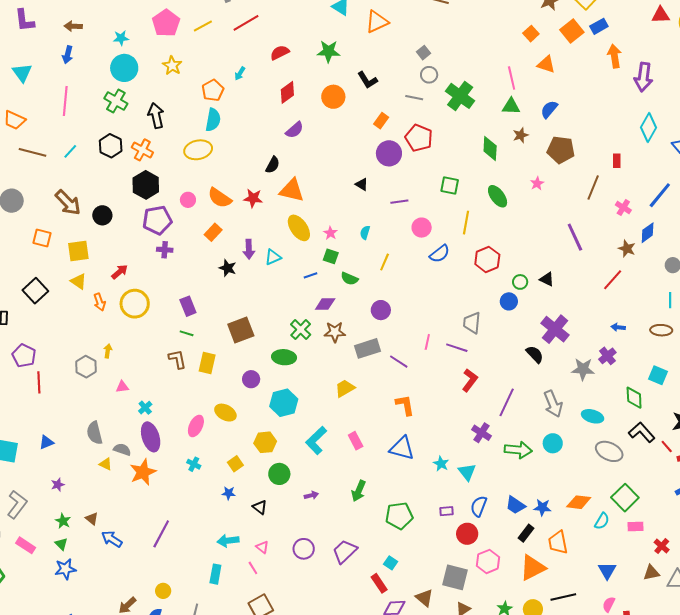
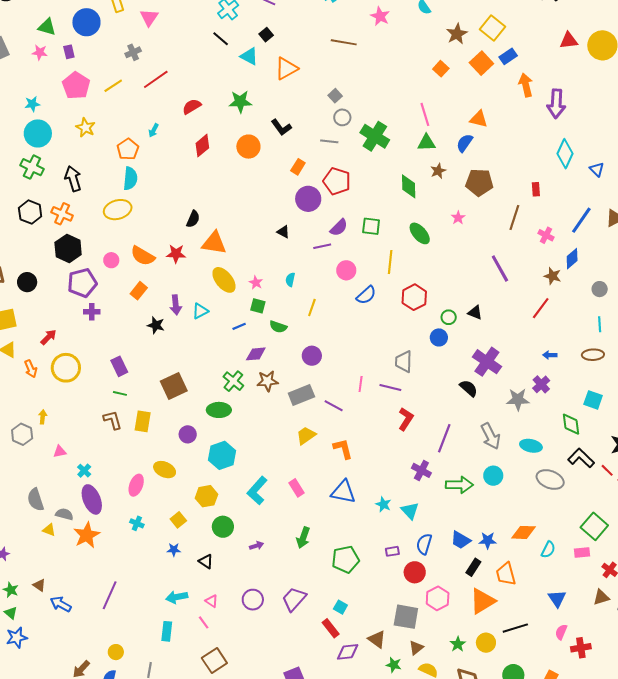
orange triangle: (546, 64) -> (479, 119), moved
purple semicircle: (295, 130) -> (339, 228), moved
yellow trapezoid: (345, 388) -> (306, 435), moved
green square: (625, 498) -> (594, 526), moved

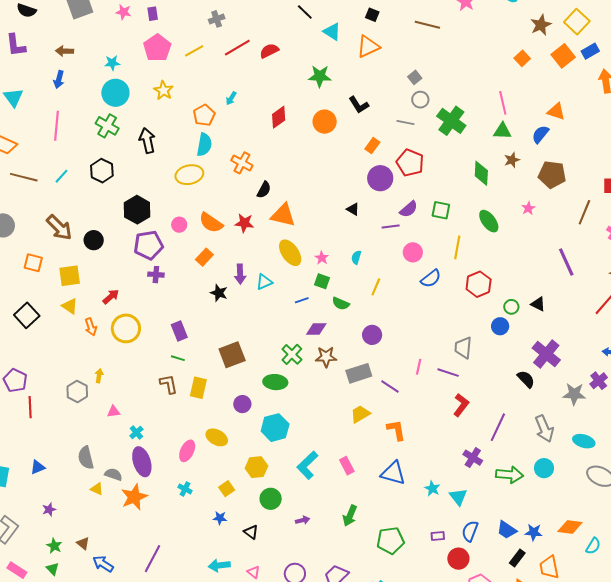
black square: (266, 35) -> (372, 15), moved, turned -32
red semicircle: (192, 107) -> (269, 51), moved
orange cross: (62, 214) -> (242, 163), moved

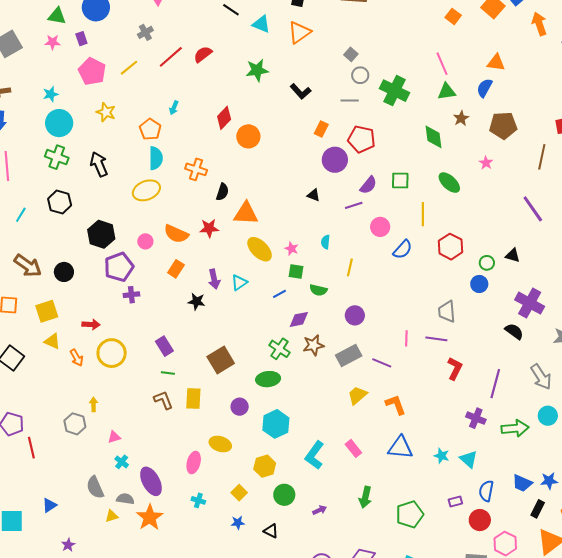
orange circle: (325, 122) -> (248, 136), moved
red arrow: (111, 297) -> (91, 324), turned 54
cyan cross: (136, 432) -> (122, 462), moved
yellow triangle: (97, 489) -> (112, 516), turned -32

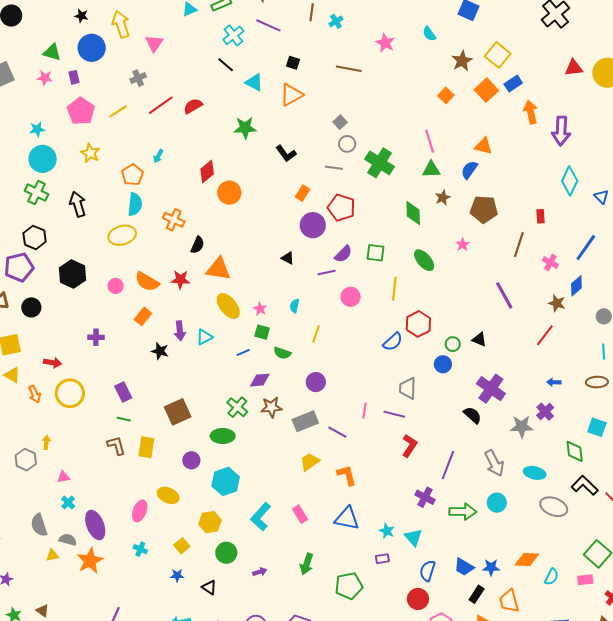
blue semicircle: (403, 249) -> (393, 342), moved
purple pentagon: (119, 267) -> (19, 267), moved
purple rectangle: (455, 501) -> (382, 559), moved

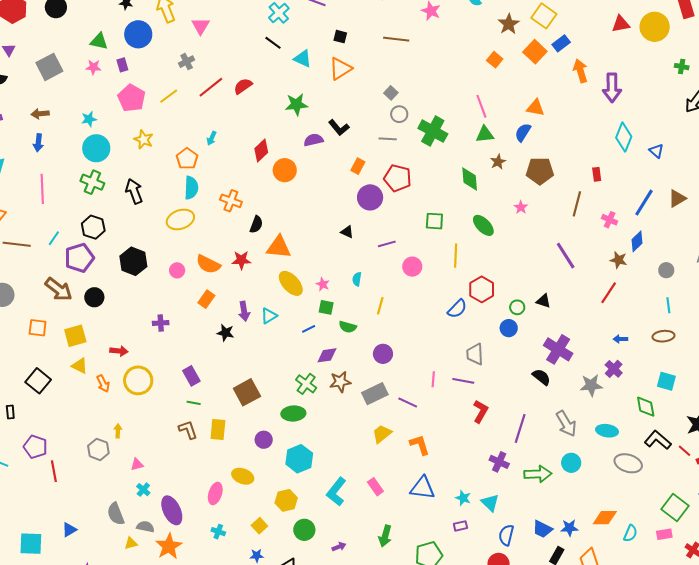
purple semicircle: (343, 254) -> (314, 140), moved, turned -144

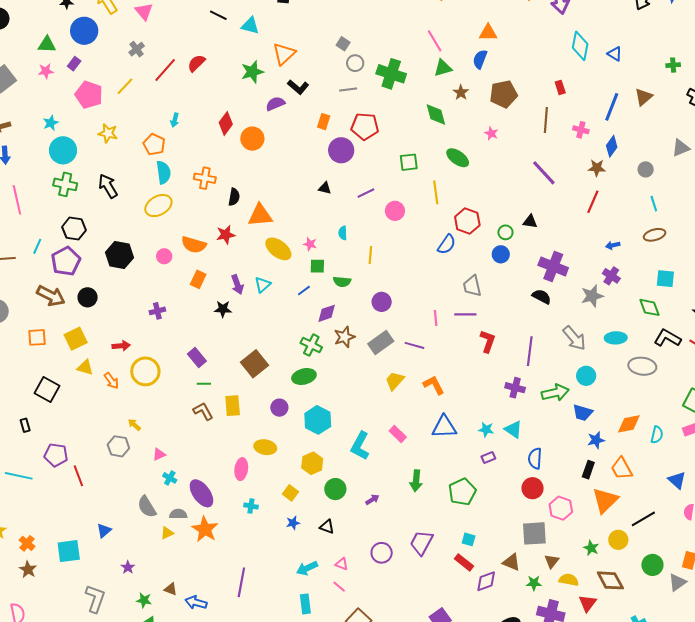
purple rectangle: (122, 65) -> (74, 64), turned 64
orange triangle: (340, 69) -> (284, 54), moved
yellow arrow: (118, 431) -> (134, 425), turned -40
blue trapezoid: (542, 529) -> (583, 413), moved

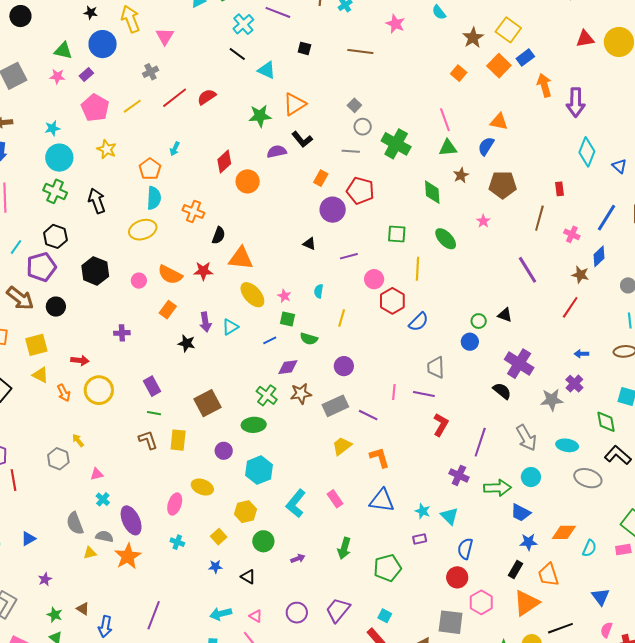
red hexagon: (467, 221) -> (392, 301), moved
blue arrow: (196, 602) -> (105, 627), turned -105

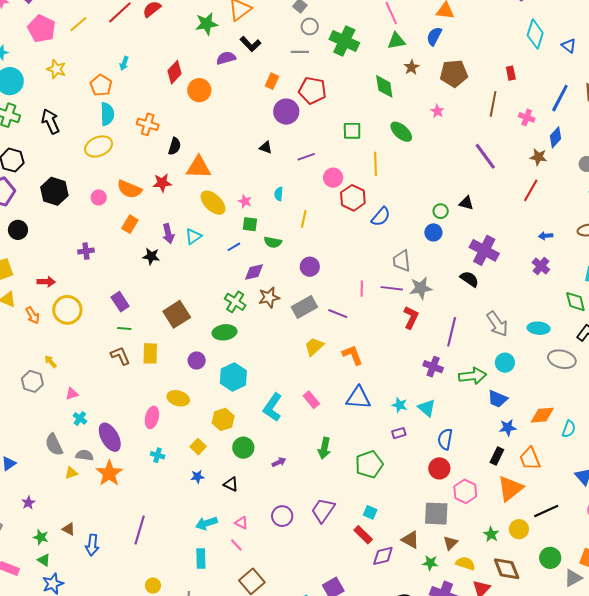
gray star: (552, 400) -> (421, 288), moved

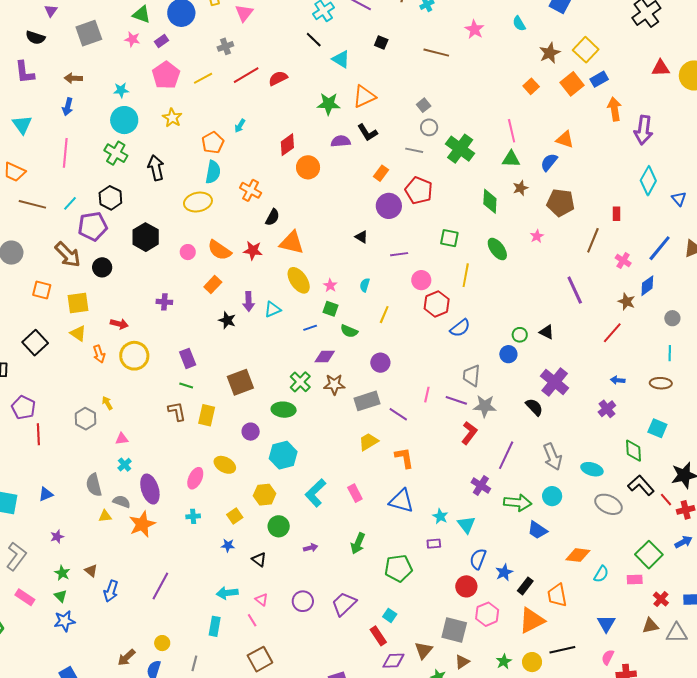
blue star: (508, 428) -> (504, 572), moved, turned -30
cyan cross: (158, 455) -> (193, 516), turned -32
brown triangle: (410, 540) -> (423, 650), turned 30

